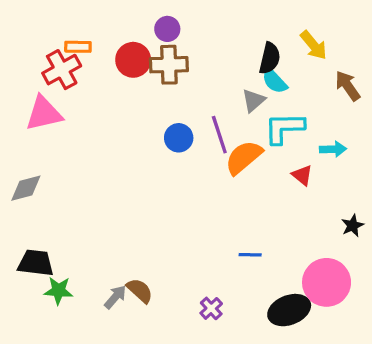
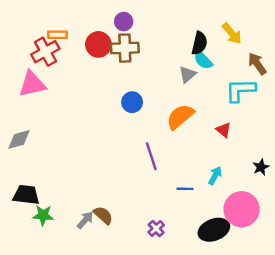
cyan L-shape: (284, 128) -> (240, 90), moved
purple line: (219, 135) -> (151, 156), moved
cyan arrow: (333, 149) -> (215, 176), moved, turned -60

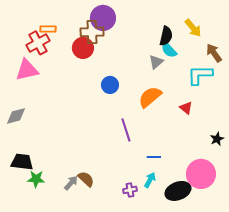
purple circle: (124, 22) -> (103, 18), size x1.6
red circle: (98, 44) -> (83, 48), moved
brown cross: (125, 48) -> (92, 32), moved
cyan arrow: (215, 176) -> (150, 180), moved
purple cross: (156, 229) -> (130, 190), turned 32

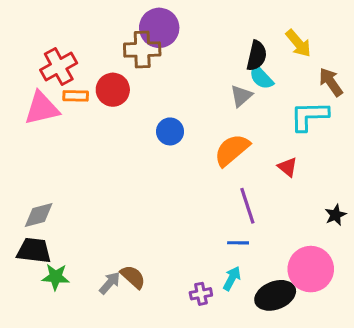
orange rectangle: (48, 29) -> (76, 96), moved
red circle: (83, 48) -> (113, 90), moved
gray diamond: (16, 116) -> (39, 215), moved
purple line: (126, 130) -> (247, 206), moved

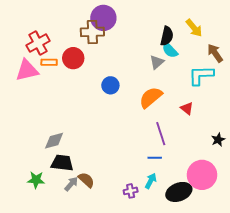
gray diamond: (39, 215) -> (54, 141), moved
black trapezoid: (34, 251) -> (62, 163), moved

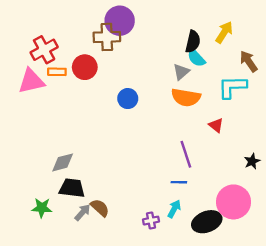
yellow arrow: (194, 28) -> (224, 32), turned -108
orange semicircle: (151, 97) -> (186, 97), moved, turned -130

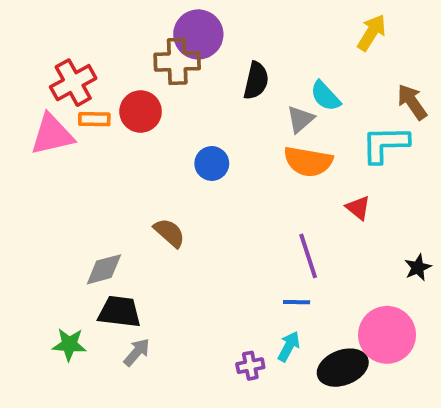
yellow arrow: (224, 32) -> (372, 33), moved
black semicircle: (193, 42) -> (256, 81), moved
brown semicircle: (100, 208) -> (169, 233), moved

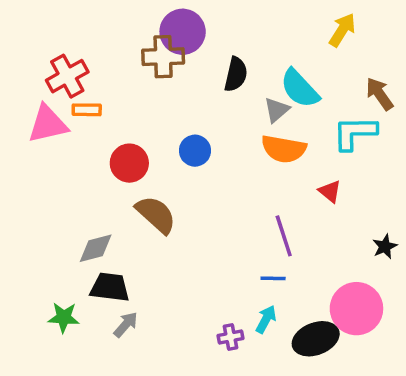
cyan semicircle: (325, 96) -> (300, 89), size x1.4
red circle: (141, 111) -> (129, 163), moved
brown semicircle: (169, 233) -> (156, 215), size x1.4

